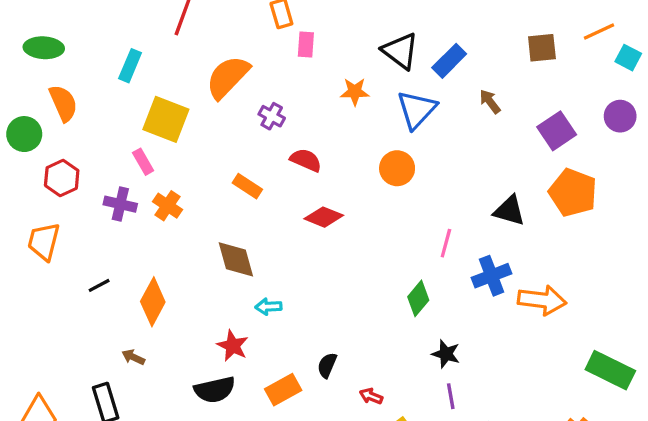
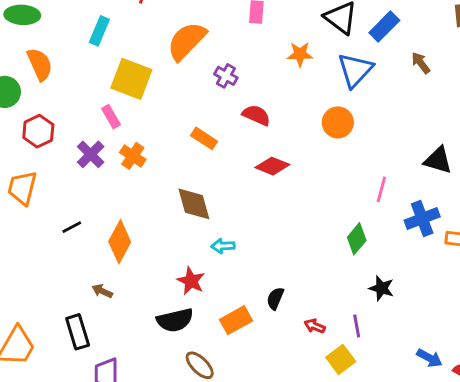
purple cross: (120, 204) -> (91, 154), turned 32
purple line: (451, 396) -> (357, 326), moved

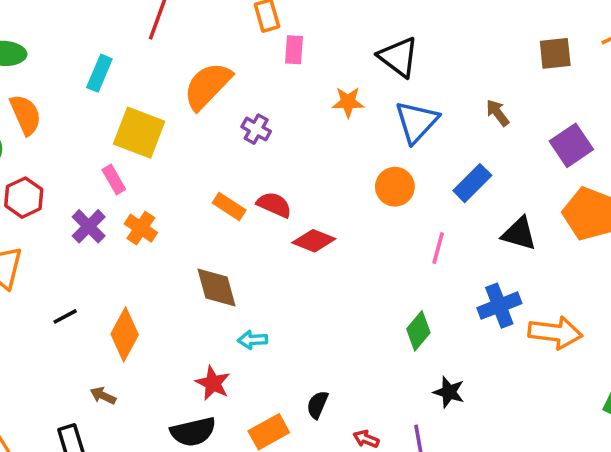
blue rectangle: (384, 26) -> (472, 183), moved
red semicircle: (256, 115) -> (274, 205), moved
pink line: (381, 189) -> (438, 248), moved

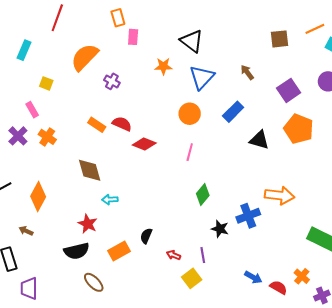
yellow square: (139, 133) -> (46, 83), size x0.5
pink line: (438, 248) -> (190, 152), moved
blue cross: (499, 306) -> (248, 216), moved

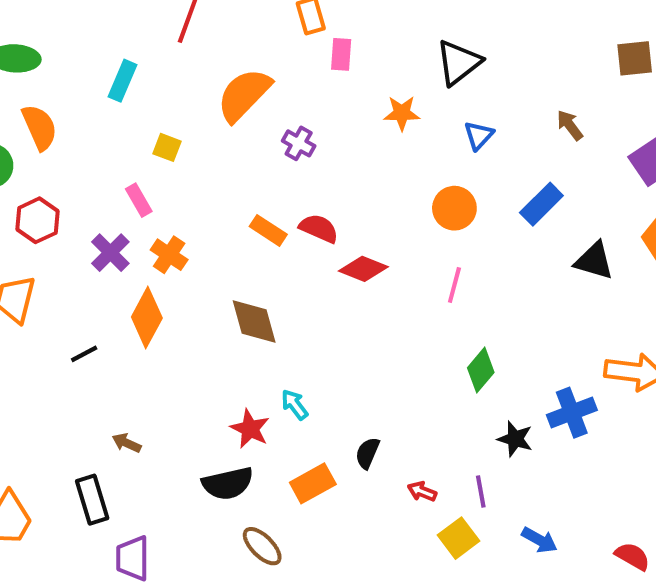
black triangle: (192, 41) -> (458, 62), turned 45
blue triangle: (202, 77) -> (479, 135), size x0.6
orange diamond: (38, 197) -> (147, 317), moved
cyan arrow: (110, 200) -> (295, 404), moved, turned 56
blue arrow: (253, 277) -> (539, 540), moved

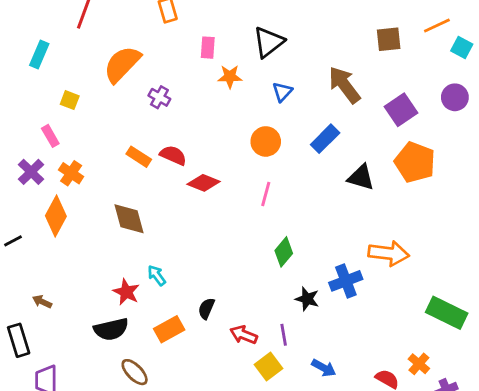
pink rectangle: (341, 54) -> (208, 48), moved
brown arrow: (570, 125) -> (344, 85), size x1.8
red arrow: (422, 492) -> (244, 335), size x1.4

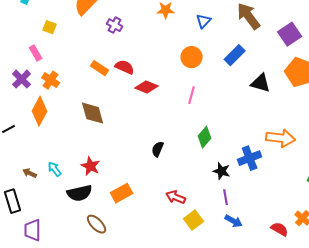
cyan arrow: (157, 275) -> (55, 169), moved
black semicircle: (206, 309) -> (158, 149), moved
purple line: (284, 335) -> (226, 197), moved

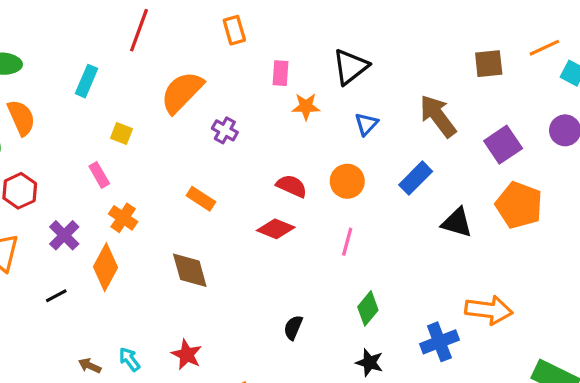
red semicircle: (125, 67) -> (292, 186), moved
purple cross: (22, 79) -> (64, 235), moved
black star: (222, 171) -> (369, 362), moved

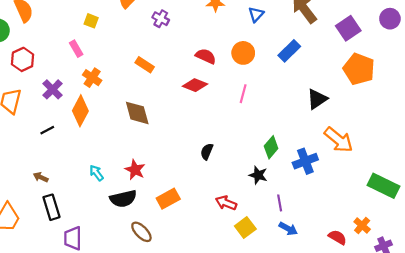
black triangle: (457, 223) -> (317, 99), moved, turned -50
green diamond: (368, 308) -> (271, 147), moved
orange arrow: (489, 310) -> (339, 140), turned 32
brown arrow: (90, 366) -> (41, 177), moved

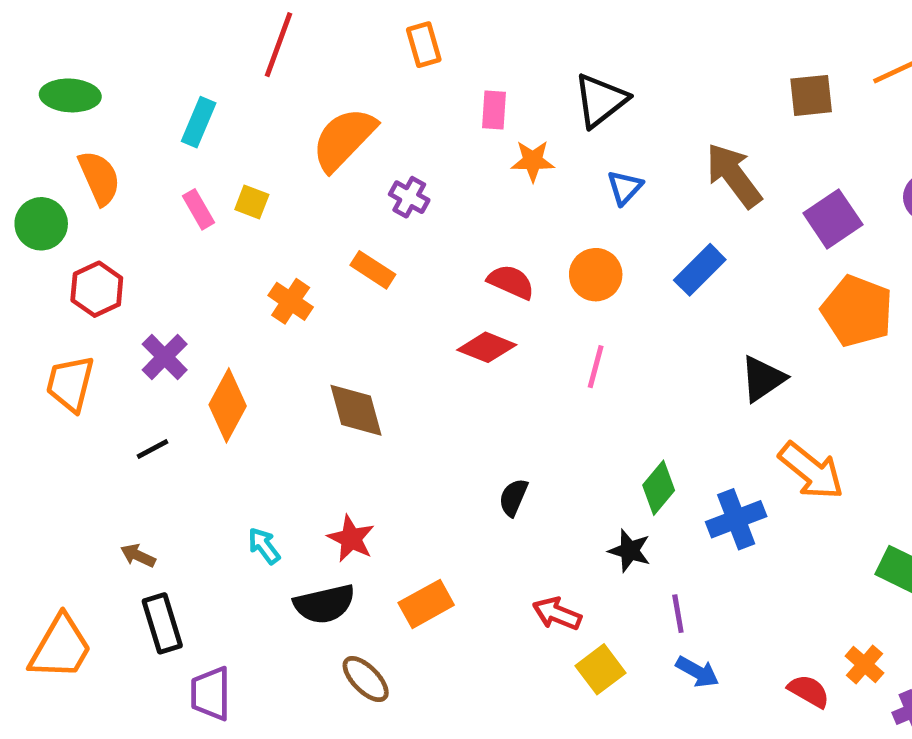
pink rectangle: (76, 49) -> (199, 209), moved
orange rectangle: (145, 65) -> (373, 270), moved
orange cross: (92, 78) -> (291, 301), moved

